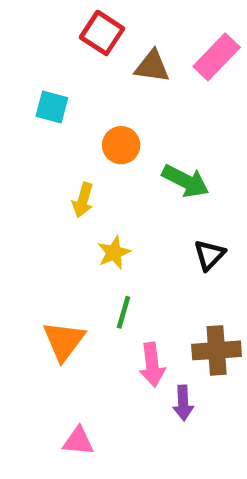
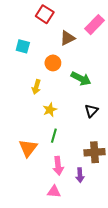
brown triangle: (152, 66) -> (67, 38), moved, turned -35
pink arrow: (152, 365) -> (58, 166), moved
pink triangle: (78, 441) -> (54, 192), moved

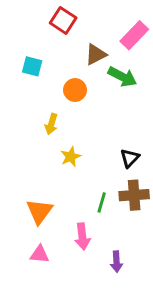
green arrow: (81, 79) -> (122, 77), moved
green line: (54, 136) -> (102, 202), moved
brown cross: (94, 152) -> (134, 195), moved
purple arrow: (80, 175) -> (116, 262), moved
pink triangle: (54, 192) -> (39, 254), moved

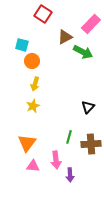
orange circle: (75, 90) -> (32, 61), moved
yellow star: (71, 157) -> (33, 106), moved
brown cross: (134, 195) -> (91, 144), moved
pink triangle: (39, 254) -> (33, 166), moved
purple arrow: (116, 262) -> (70, 175), moved

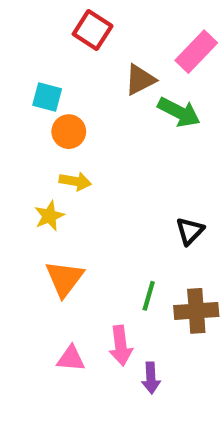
yellow arrow: (35, 84) -> (75, 181), turned -96
yellow star: (33, 106) -> (49, 216), moved
orange triangle: (27, 143) -> (64, 279), moved

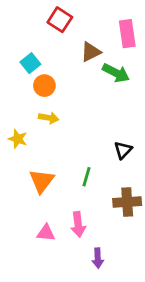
pink rectangle: (196, 52) -> (127, 34), turned -52
cyan square: (47, 97) -> (30, 63), turned 36
yellow star: (49, 216) -> (18, 139), moved, turned -30
green line: (149, 296) -> (87, 177), moved
purple arrow: (151, 378) -> (98, 258), moved

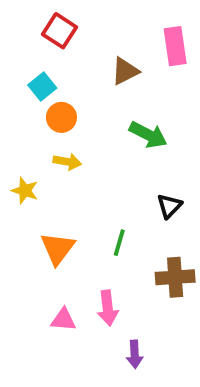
red square: (60, 20) -> (60, 31), moved
green arrow: (116, 73) -> (148, 135), moved

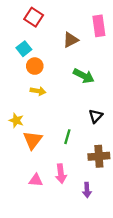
yellow star: (25, 191) -> (16, 120), moved
purple arrow: (135, 354) -> (87, 190), moved

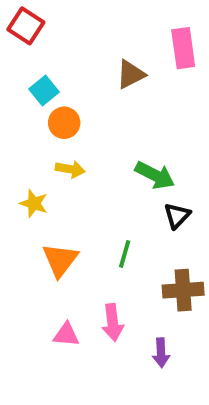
red square: (34, 17) -> (26, 26), moved
green arrow: (84, 76) -> (155, 175), moved
yellow star: (16, 120) -> (34, 203), moved

